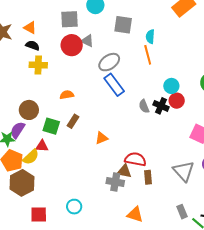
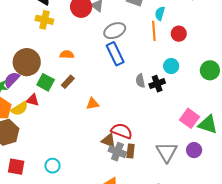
red circle: (177, 101) -> (179, 34), moved
black cross: (161, 106) -> (157, 84), turned 35
brown circle: (29, 110) -> (27, 62), size x1.4
gray cross: (115, 182) -> (117, 152), moved

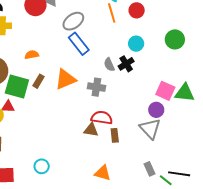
green square: (46, 82) -> (17, 87), size x1.4
orange triangle: (93, 104) -> (65, 79), moved, size x1.6
purple circle: (194, 150) -> (156, 110), moved
gray cross: (117, 152) -> (96, 87), moved

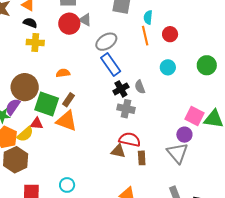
black cross: (126, 64) -> (121, 89), moved
orange triangle: (65, 79) -> (67, 121), moved, turned 40

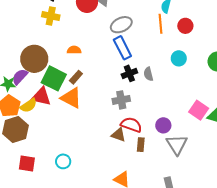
gray cross: (126, 109) -> (121, 100), moved, turned -30
red triangle: (37, 124) -> (41, 96), size x1.5
purple circle: (184, 135) -> (163, 125), moved

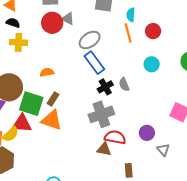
gray cross: (121, 100) -> (101, 114), size x1.4
brown rectangle: (141, 145) -> (129, 170), moved
gray triangle: (177, 145) -> (163, 150), size x0.6

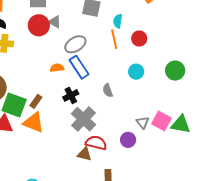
orange semicircle: (47, 72) -> (57, 68), moved
black cross: (105, 87) -> (71, 95), moved
gray cross: (101, 114) -> (83, 119), turned -30
gray triangle: (163, 150) -> (143, 122), moved

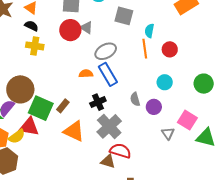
pink square: (162, 121) -> (187, 120), moved
orange triangle: (34, 122) -> (74, 131), moved
purple circle: (128, 140) -> (154, 107), moved

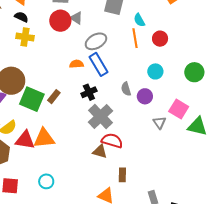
cyan semicircle: (149, 31) -> (139, 20), turned -40
red triangle: (29, 127) -> (25, 140), moved
orange triangle: (74, 131) -> (44, 138), moved, turned -30

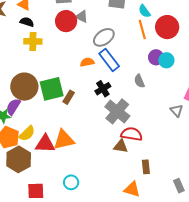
red circle: (160, 39) -> (167, 27), size x1.5
purple circle: (145, 96) -> (156, 57), moved
green square: (32, 99) -> (52, 89), moved, turned -30

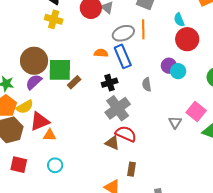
cyan semicircle: (144, 11) -> (179, 20), moved
orange line: (142, 30) -> (143, 29), moved
purple semicircle: (13, 107) -> (34, 82), moved
orange triangle: (64, 140) -> (50, 135), moved, size x0.6
red triangle: (45, 144) -> (40, 121), turned -40

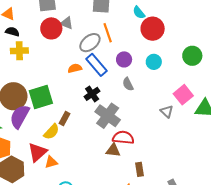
purple circle: (169, 66) -> (124, 59), moved
purple semicircle: (34, 82) -> (20, 117), size x1.4
brown rectangle: (74, 82) -> (65, 119), moved
yellow semicircle: (25, 107) -> (51, 132), moved
pink square: (196, 111) -> (183, 95), turned 30

